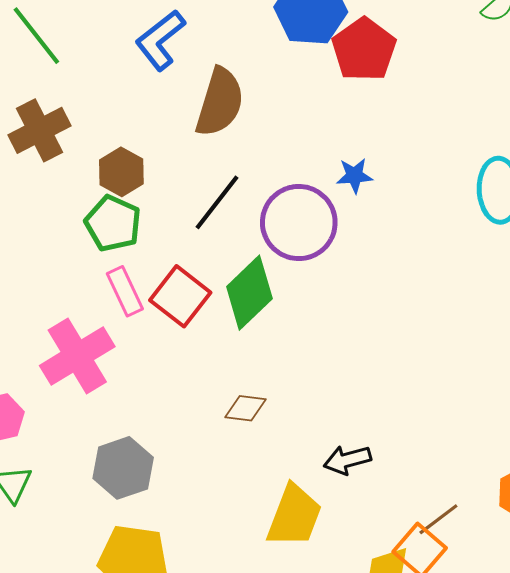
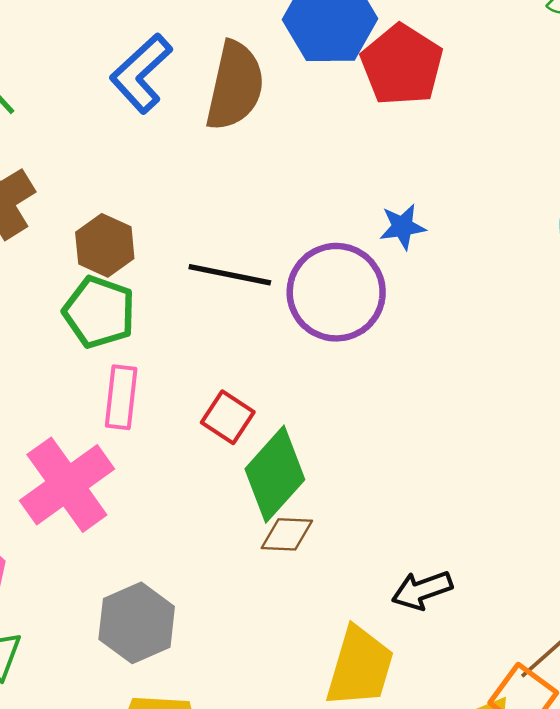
brown semicircle: (220, 102) -> (235, 86), moved
black line: (217, 202) -> (230, 275), turned 68
pink rectangle: (125, 291) -> (121, 397), turned 36
green diamond: (249, 293) -> (275, 474), moved
red square: (180, 296) -> (228, 417), moved, size x0.7

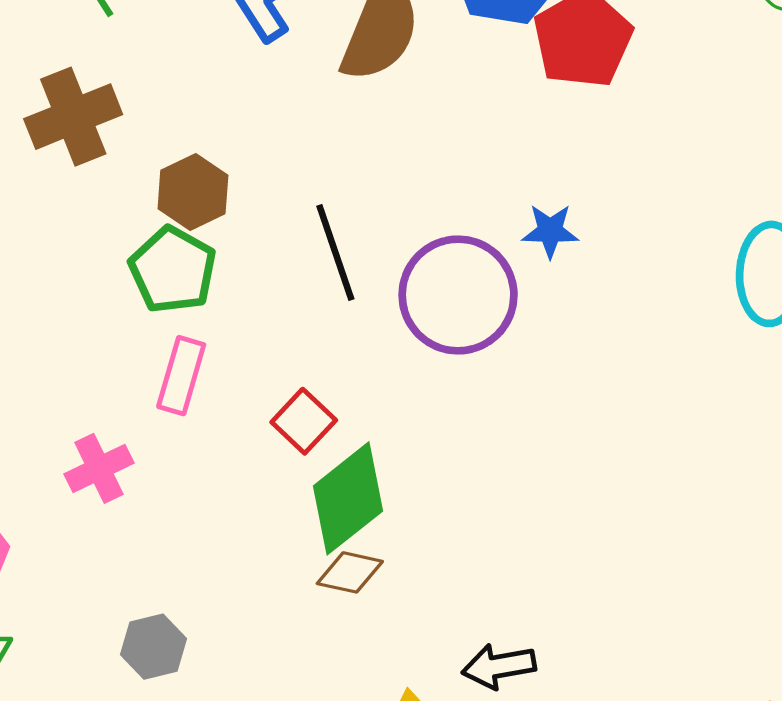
black line: (230, 275) -> (335, 253), turned 50
pink cross: (67, 485) -> (99, 468), size x0.6
gray hexagon: (137, 623) -> (153, 647), size x0.7

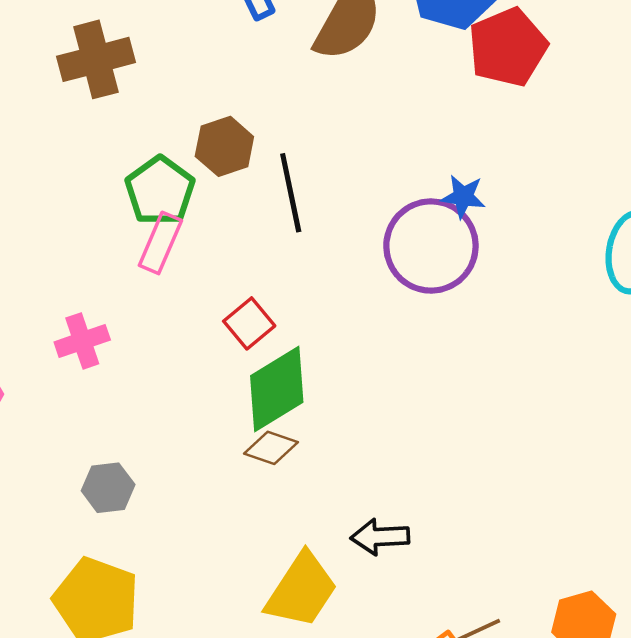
brown hexagon: (193, 192) -> (224, 146), moved
purple circle: (458, 295) -> (431, 246), moved
pink rectangle: (181, 376) -> (160, 243), moved

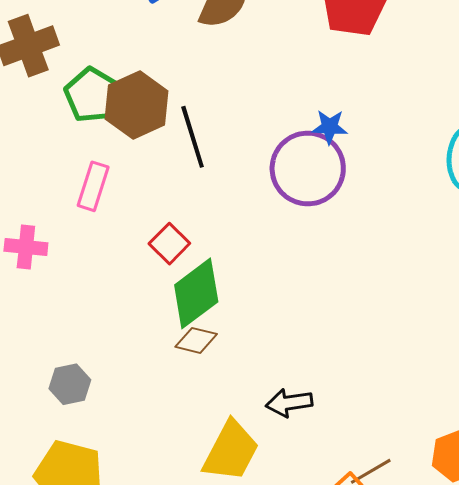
brown hexagon: (224, 146) -> (137, 105), size x1.4
green pentagon: (160, 191) -> (92, 95), moved
pink cross: (82, 341) -> (26, 247), moved, turned 30

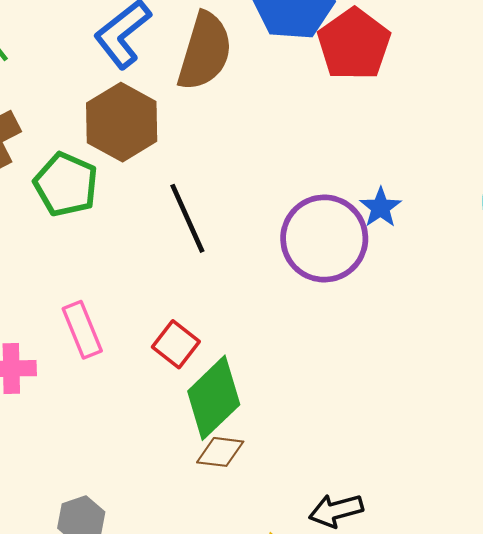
brown hexagon: (137, 105) -> (122, 122), moved
blue star: (330, 127) -> (381, 207), moved, turned -30
pink rectangle: (93, 186) -> (82, 330), moved, turned -33

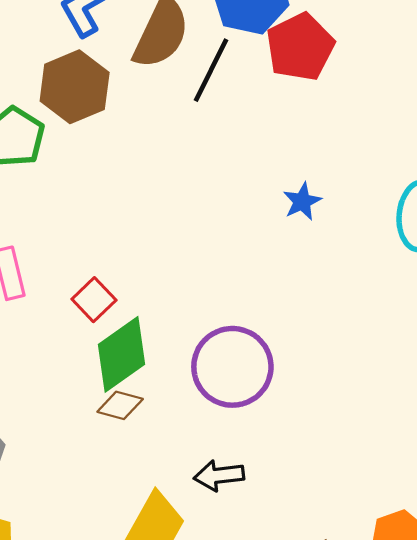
black line: (187, 218) -> (211, 70), moved, turned 42
purple circle: (324, 238) -> (232, 367), moved

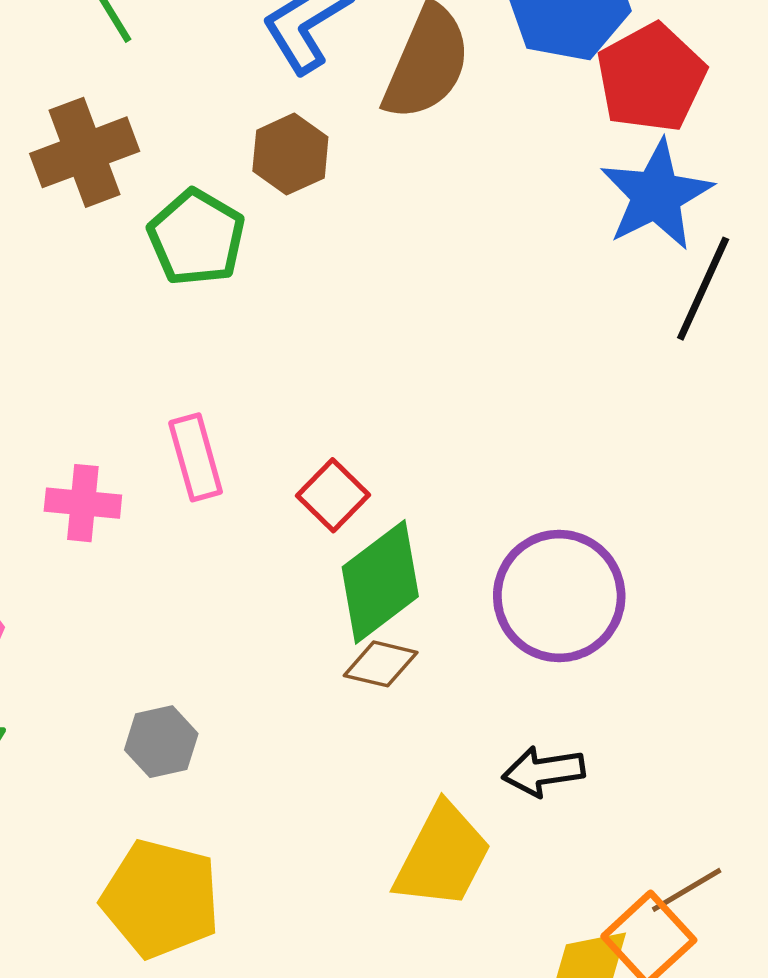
black line: (211, 70) -> (703, 289), moved
brown hexagon: (75, 87) -> (290, 154), size x0.7
blue star: (302, 201) -> (656, 195), moved, size x1.8

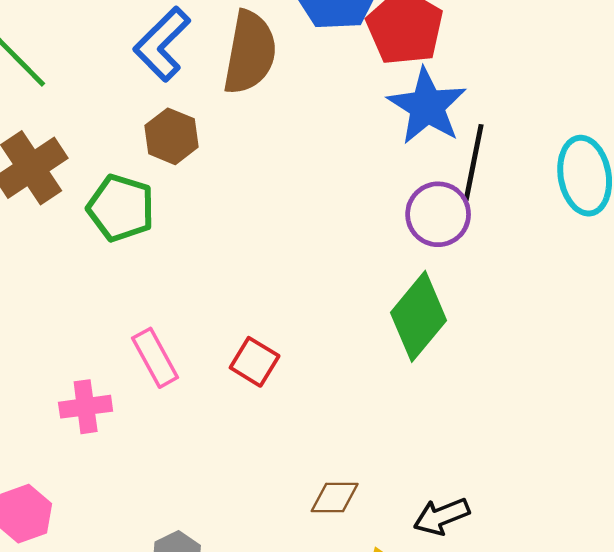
green diamond: (380, 582) -> (418, 316), moved
purple circle: (559, 596) -> (438, 214), moved, size x0.7
brown diamond: (381, 664) -> (335, 498), moved

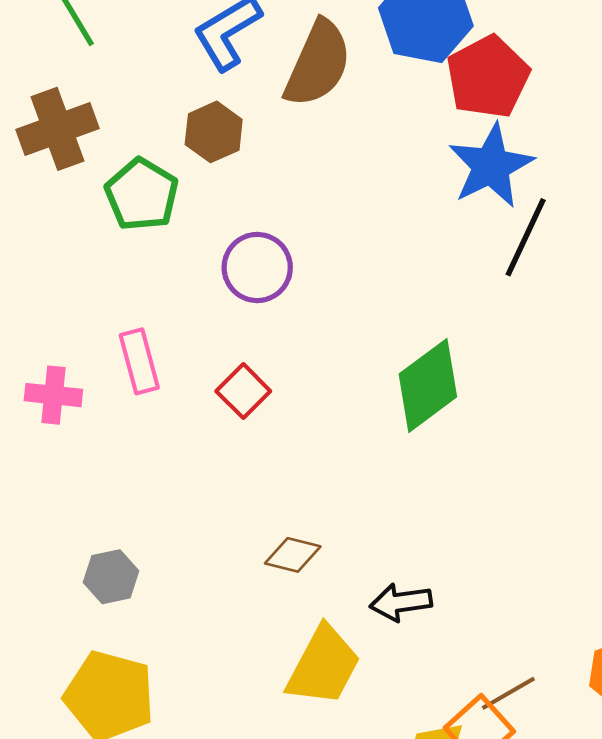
purple circle: (438, 214) -> (257, 267), moved

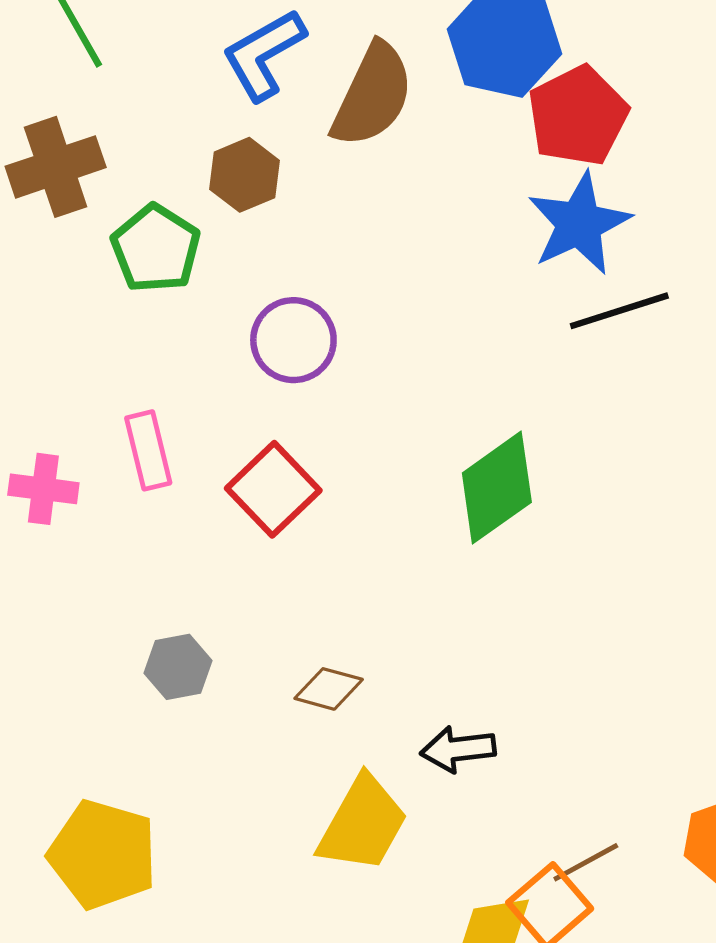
black line: (526, 237) -> (619, 311), turned 46
red square: (243, 391) -> (273, 489), size x1.4
gray hexagon: (111, 577) -> (178, 667), moved

